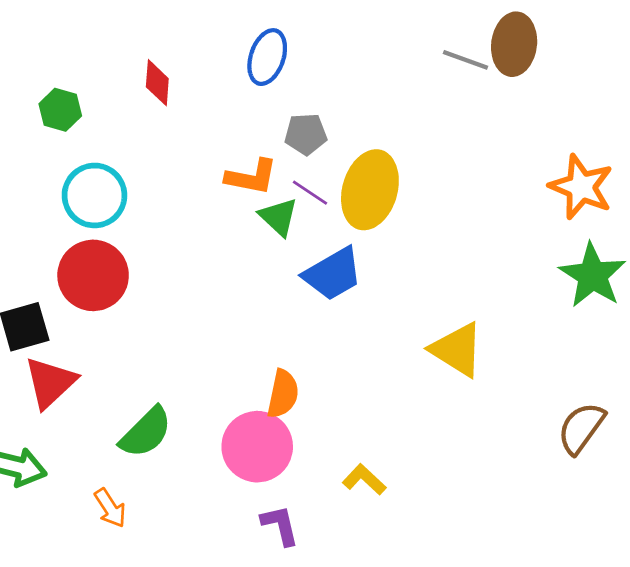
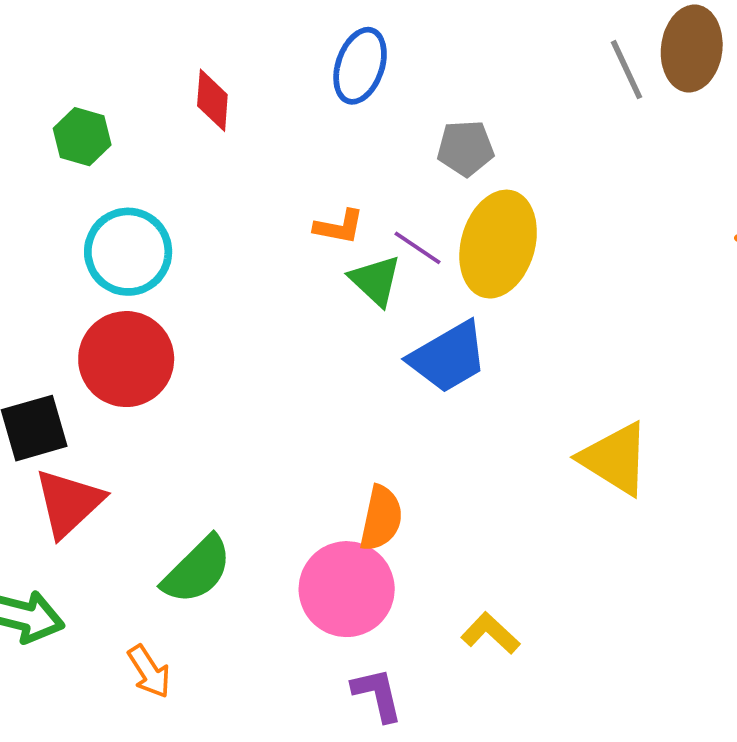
gray line: (466, 60) -> (627, 70), turned 45
gray pentagon: (306, 134) -> (465, 148), moved
orange L-shape: (251, 177) -> (339, 227), size x0.7

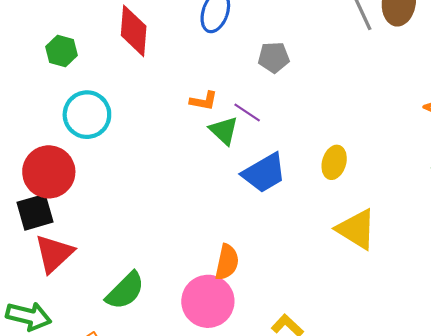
red diamond: (212, 100) -> (134, 31), size x1.5
yellow ellipse: (498, 244) -> (334, 162), moved, size x0.6
red circle: (126, 359) -> (49, 172), moved

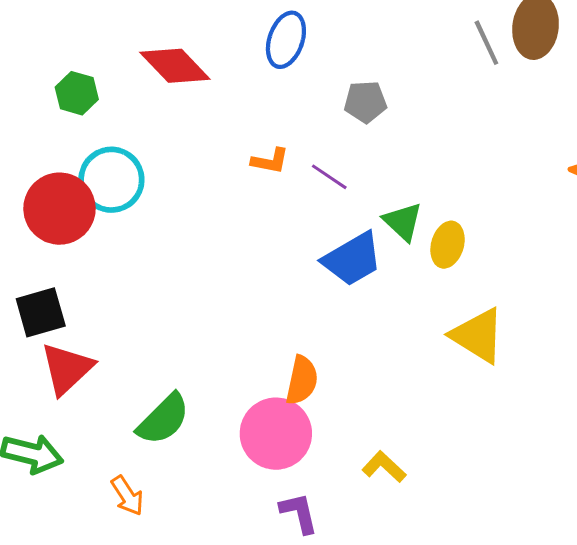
red diamond: (134, 31) -> (175, 66), turned -48
green triangle: (224, 131) -> (403, 222), moved
red circle: (49, 172) -> (59, 209), moved

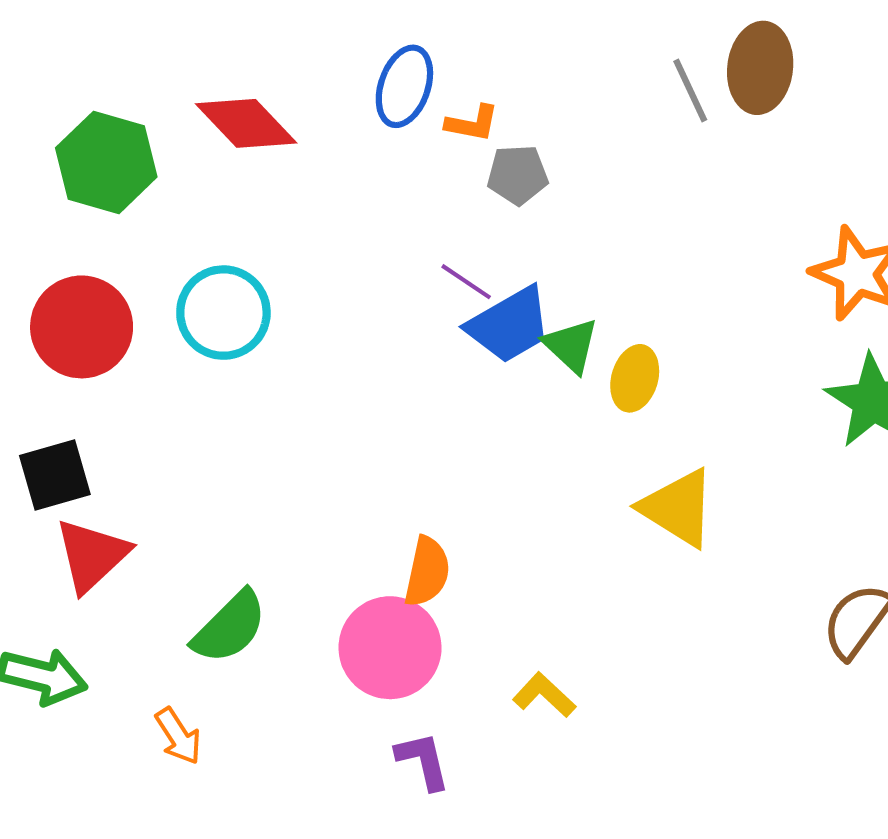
green hexagon: (77, 93) -> (106, 162), size x1.6
orange L-shape: (270, 161) -> (472, 123), moved
cyan circle: (111, 180) -> (223, 313), moved
blue trapezoid: (352, 259) -> (509, 325), moved

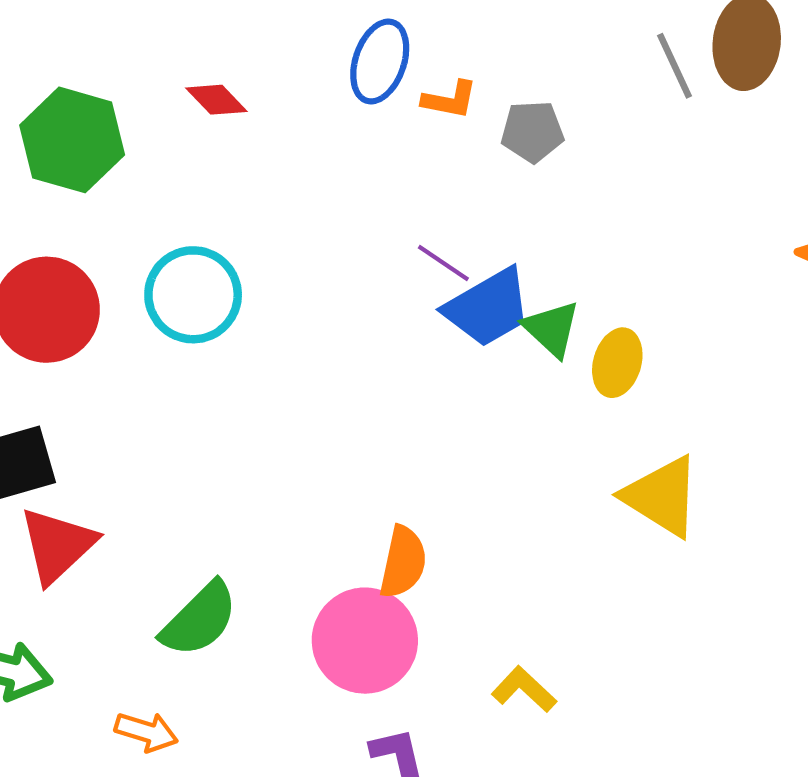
red diamond: (246, 123) -> (216, 100), size x0.6
gray pentagon: (518, 175) -> (532, 131), moved
orange arrow: (178, 736) -> (146, 732), turned -40

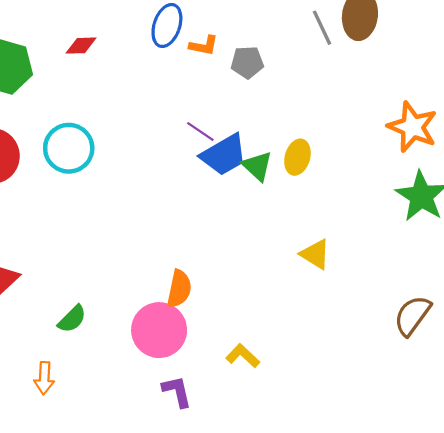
red diamond: (216, 100) -> (81, 46), turned -48
yellow ellipse: (617, 363) -> (297, 157), moved
yellow triangle: (662, 496) -> (315, 254), size x0.7
green semicircle: (199, 619) -> (72, 319), size x0.7
orange arrow: (146, 732) -> (44, 378), turned 76

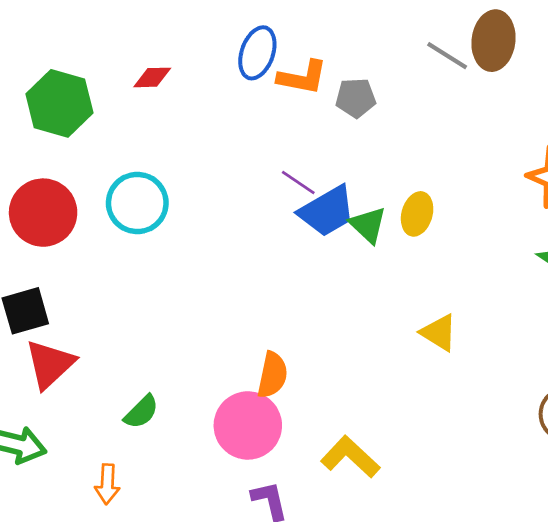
gray line: (322, 28) -> (447, 56), turned -33
orange L-shape: (204, 46) -> (302, 77), size x1.4
yellow L-shape: (243, 356) -> (350, 457), size x1.4

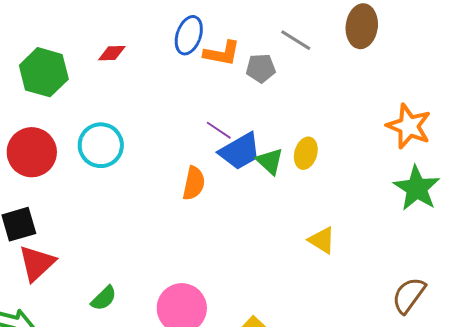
gray line: (447, 56) -> (296, 40), moved
orange semicircle: (272, 375) -> (194, 183), moved

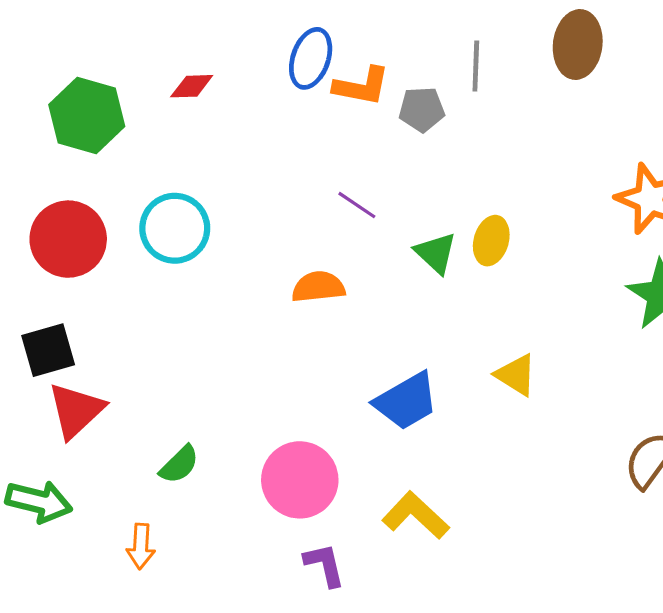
gray line: (296, 40) -> (476, 66), turned 60
blue trapezoid: (240, 151) -> (406, 401), moved
orange semicircle: (194, 183) -> (318, 287), turned -108

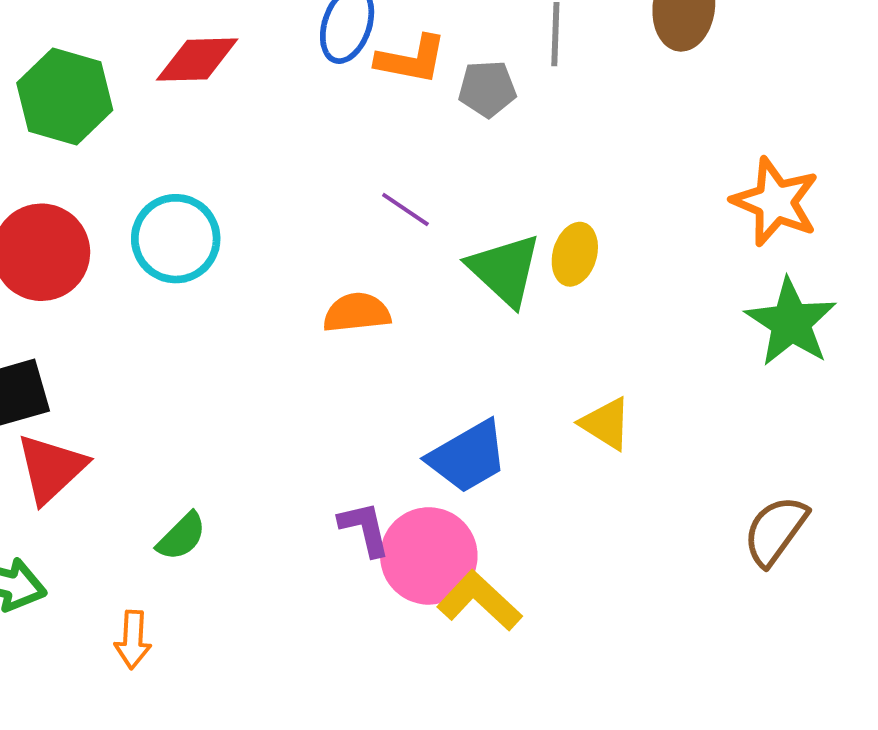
red diamond: (192, 86) -> (197, 60), size x1.5
green triangle: (436, 253) -> (505, 270), size x1.4
pink circle: (300, 480) -> (429, 556), moved
purple L-shape: (324, 565) -> (365, 529), moved

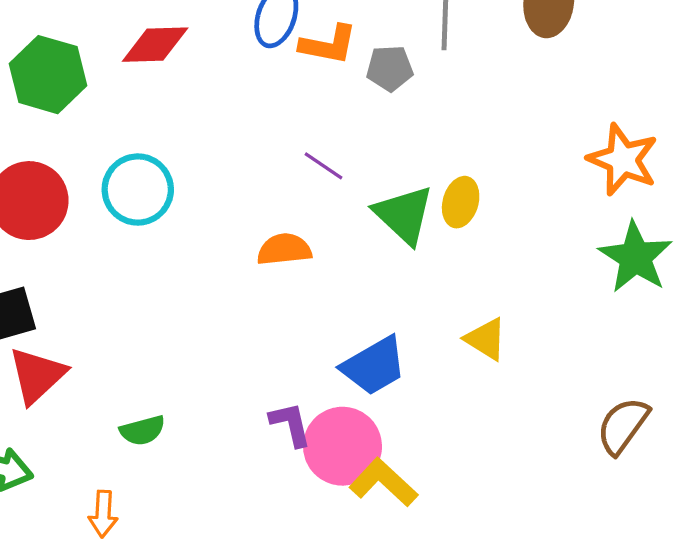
green semicircle: (182, 536) -> (142, 430), turned 30

